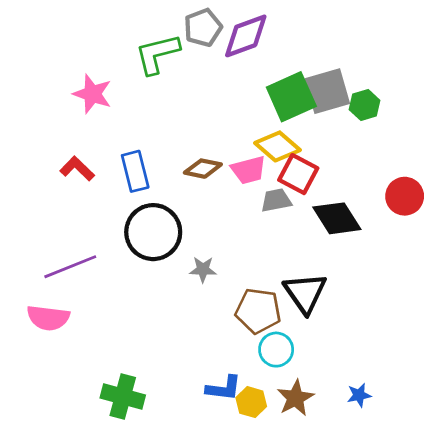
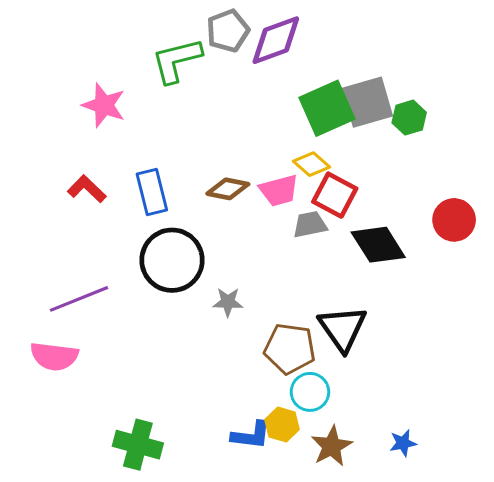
yellow diamond: (278, 146) -> (312, 164), size x0.7
yellow hexagon: (251, 402) -> (282, 424), moved

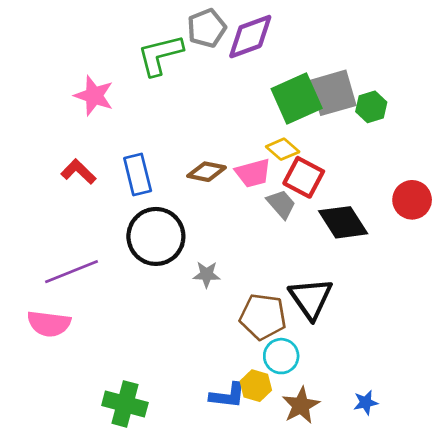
gray trapezoid: (310, 225) -> (281, 204), turned 60

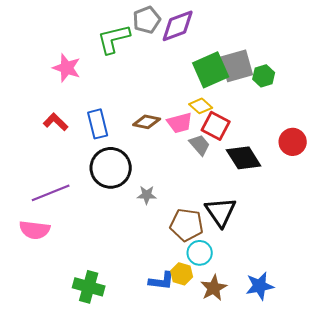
blue star: (366, 403) -> (260, 286), size x1.6

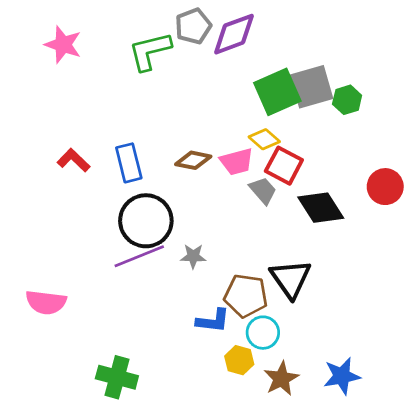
pink star: (67, 68) -> (63, 45), moved
purple line: (51, 193) -> (139, 256), moved
blue L-shape: (162, 281) -> (213, 321), moved

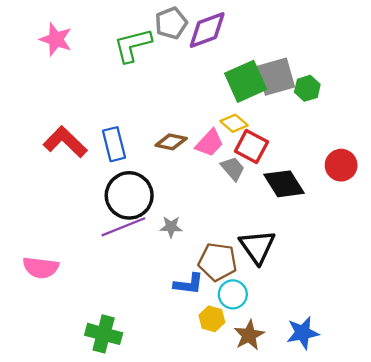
red L-shape: (74, 160) -> (65, 142), size x1.5
pink trapezoid: (237, 162) -> (210, 143), turned -32

